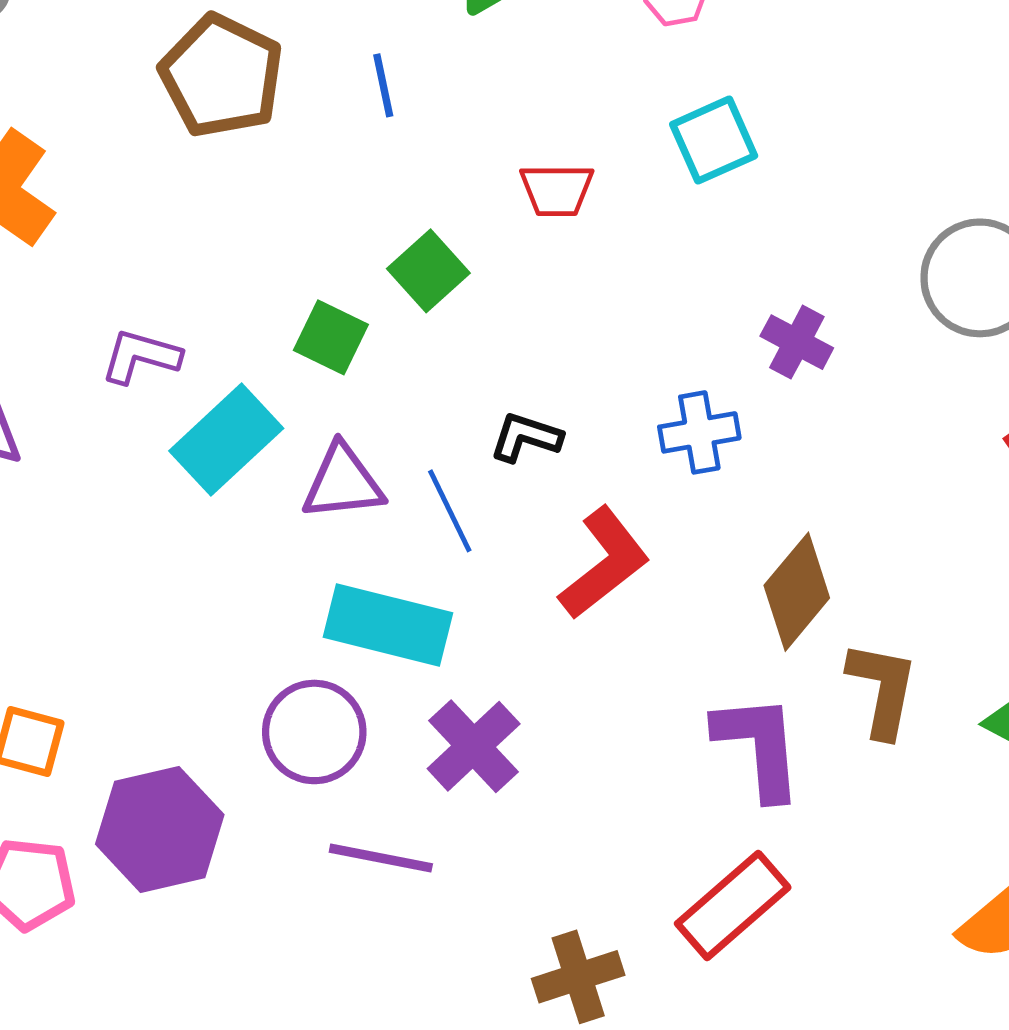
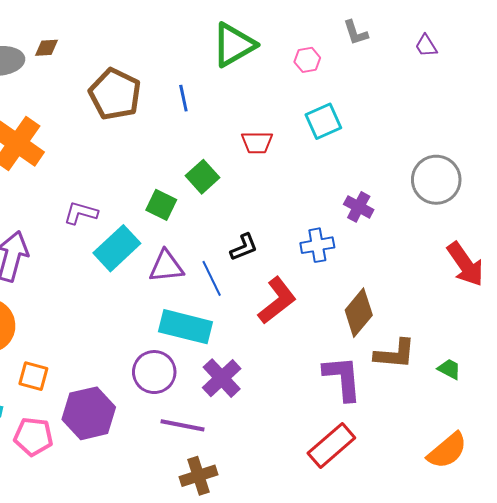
black L-shape: (526, 437) -> (244, 247), turned 140
brown L-shape: (882, 689) -> (395, 354), turned 84
brown cross: (578, 977) -> (199, 476), moved

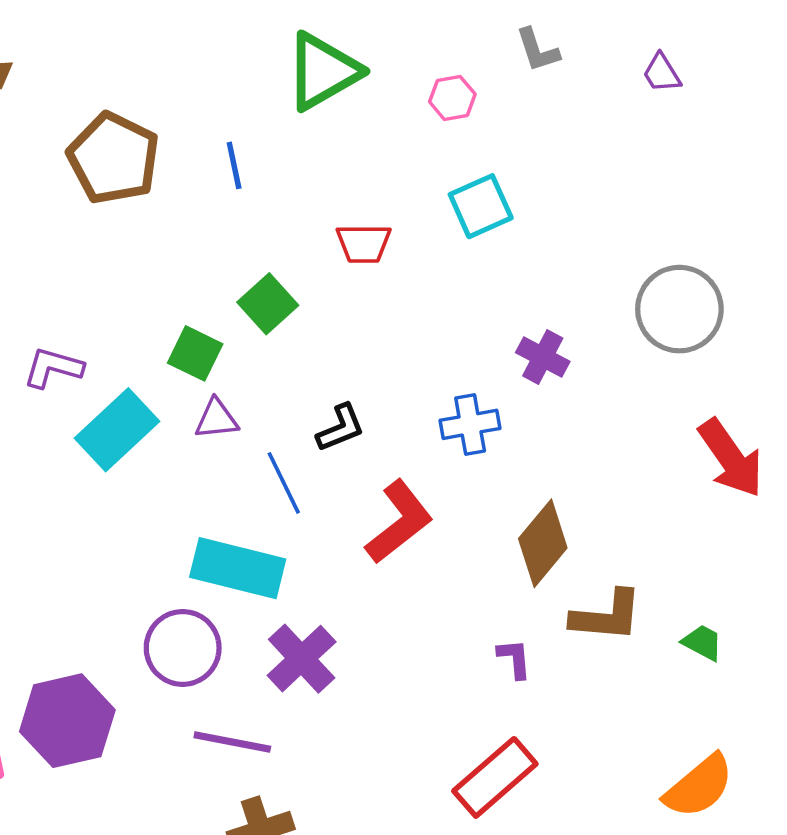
purple triangle: (166, 266) -> (216, 419), moved, size x0.7
purple L-shape: (343, 378) -> (514, 659), size x0.5

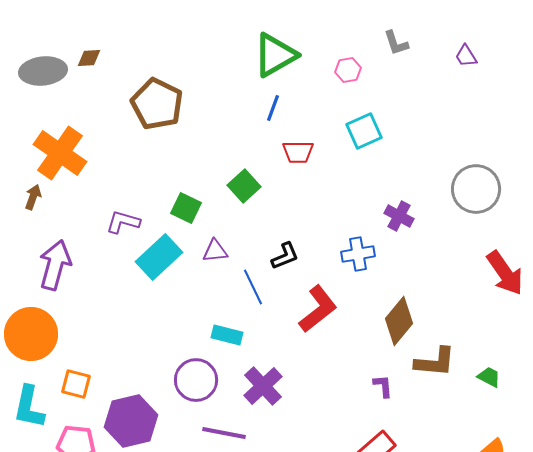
blue line: (234, 165) -> (273, 108), moved, turned 32
green square: (195, 353) -> (186, 208), moved
cyan rectangle: (238, 568) -> (227, 335), size x0.6

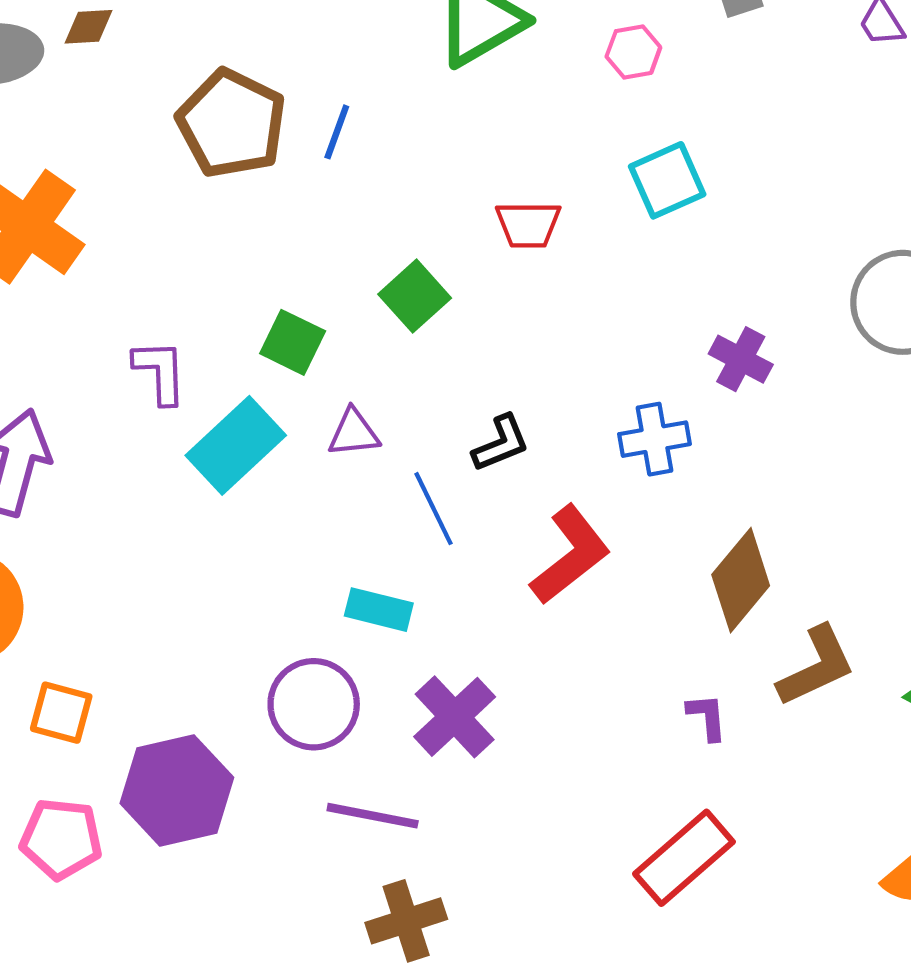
blue line: (273, 108) -> (337, 132), moved
purple L-shape: (123, 222) -> (160, 372), turned 72
brown L-shape: (435, 362) -> (816, 666), turned -30

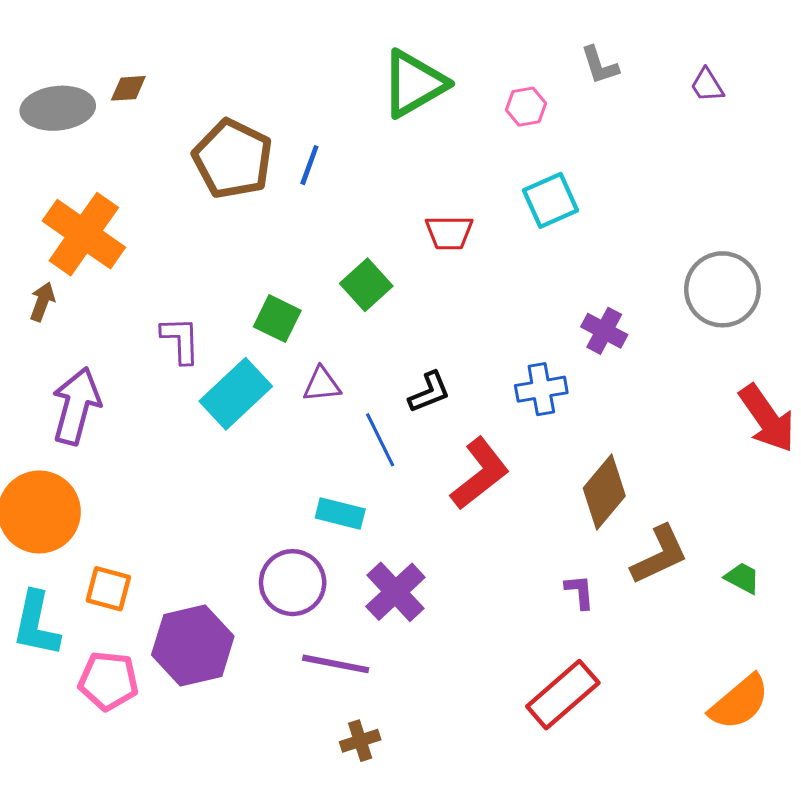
brown cross: (406, 921) -> (360, 741), size x0.7

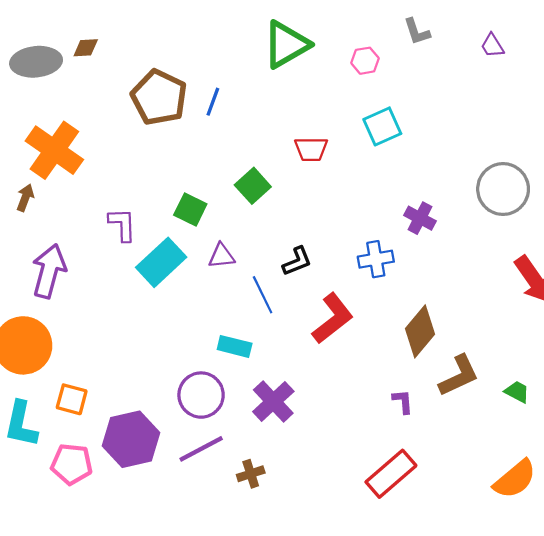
purple line: (336, 664) -> (201, 449), moved, turned -39
brown cross: (360, 741) -> (251, 474), moved

